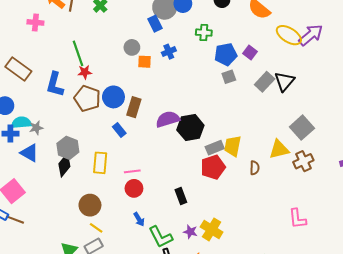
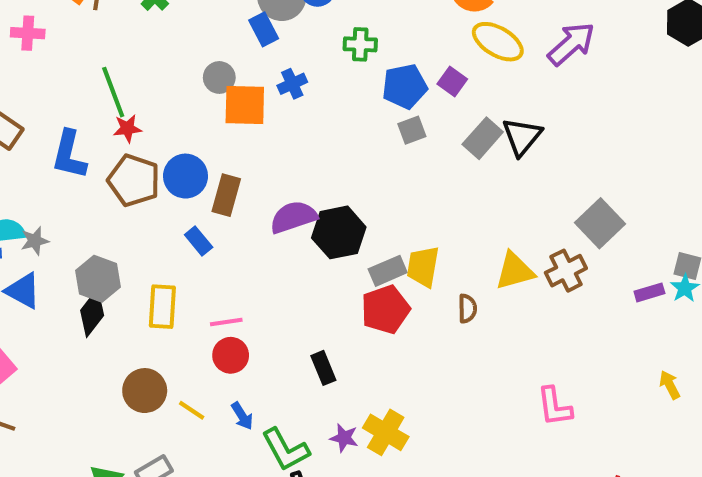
yellow ellipse: (289, 35) -> (498, 42), moved
orange square: (144, 62) -> (245, 105), size x1.6
gray square: (302, 128) -> (600, 223), moved
brown cross: (303, 161) -> (566, 271), moved
yellow line: (96, 228) -> (192, 410), moved

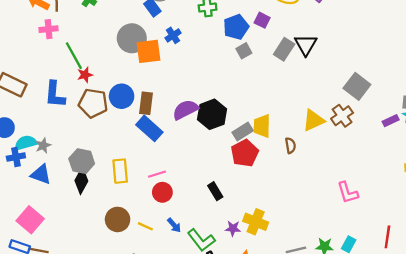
pink cross: (28, 33) -> (49, 29), moved
gray circle: (219, 77) -> (132, 38), size x1.6
blue rectangle: (199, 241) -> (149, 128), moved, size x1.6

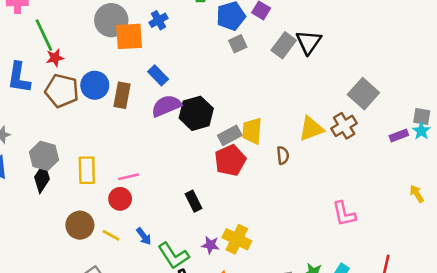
blue rectangle: (149, 128) -> (158, 75), moved, size x0.7
red circle: (162, 192) -> (120, 199), moved

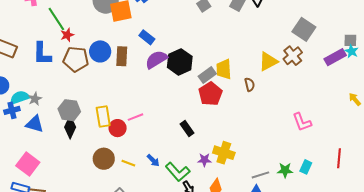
purple rectangle: (399, 135) -> (335, 57), size x1.5
red circle: (120, 199) -> (118, 128), moved

